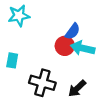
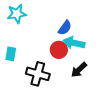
red circle: (65, 46) -> (59, 50), moved
black arrow: (77, 88) -> (79, 70), moved

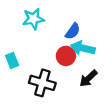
cyan star: (17, 14) -> (33, 19), moved
cyan rectangle: (11, 54) -> (12, 60), turned -32

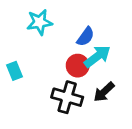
cyan arrow: (83, 48) -> (97, 56), turned 130
black cross: (42, 83) -> (67, 97), moved

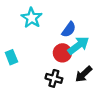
cyan star: (39, 22) -> (32, 18), turned -30
black cross: (67, 97) -> (54, 78), size x0.7

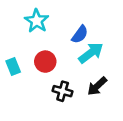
red circle: (62, 53) -> (45, 62), moved

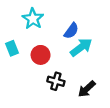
cyan rectangle: (13, 66) -> (12, 48), moved
black arrow: (97, 86) -> (87, 89), moved

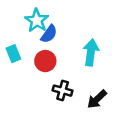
blue semicircle: (71, 31) -> (49, 34), moved
cyan arrow: (81, 47) -> (91, 52), turned -45

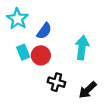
cyan star: (37, 20) -> (18, 19), moved
cyan rectangle: (13, 54) -> (23, 52), moved

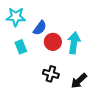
cyan star: (18, 19) -> (16, 17), turned -30
red circle: (41, 55) -> (53, 42), moved

